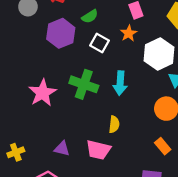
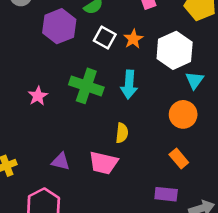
orange star: (129, 33) -> (133, 39), moved
pink star: (43, 93) -> (38, 96), size x0.6

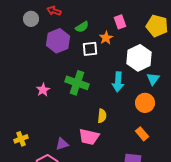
white square: (105, 38) -> (90, 49), turned -35
orange star: (133, 39) -> (106, 38), moved
cyan arrow: (129, 85) -> (118, 82), moved
purple triangle: (61, 161) -> (62, 144), moved, turned -32

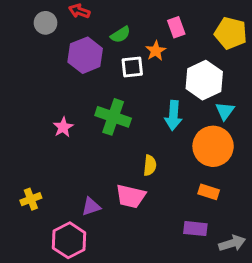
orange circle: (145, 103) -> (213, 146), size x1.4
orange rectangle: (142, 134) -> (209, 192), turned -32

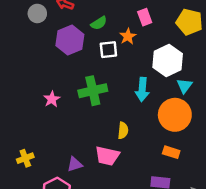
green cross: (113, 117) -> (93, 91), turned -32

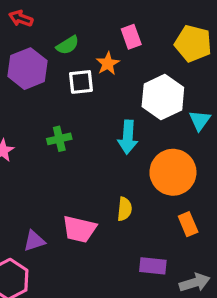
cyan triangle: (184, 86) -> (200, 120), moved
green cross: (93, 91) -> (59, 139), size x0.6
yellow semicircle: (123, 130) -> (124, 209), moved
orange rectangle: (171, 152) -> (188, 224), moved, turned 49

